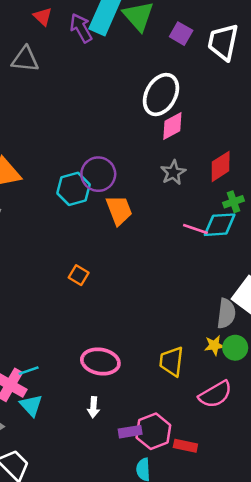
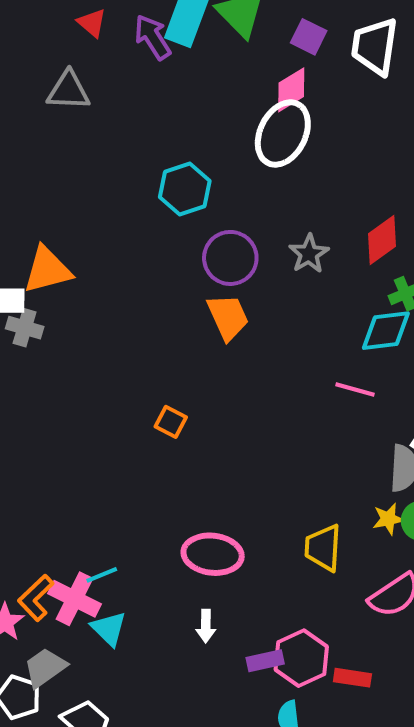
pink diamond: (172, 126) -> (291, 90), moved
purple circle: (98, 174) -> (230, 258), moved
cyan hexagon: (74, 189) -> (185, 189), moved
pink line: (195, 229) -> (355, 390), moved

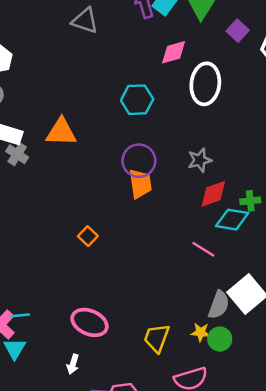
pink diamond: (291, 90) -> (174, 52), moved
white ellipse: (283, 133) -> (205, 84), turned -36
red diamond: (382, 240) -> (213, 194), moved
purple circle: (230, 258) -> (139, 161), moved
orange triangle: (47, 270) -> (61, 132), moved

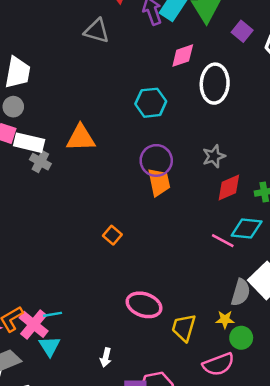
cyan diamond: (232, 220) -> (247, 228), moved
pink ellipse: (90, 322) -> (144, 305), moved
green circle: (220, 339) -> (241, 338), moved

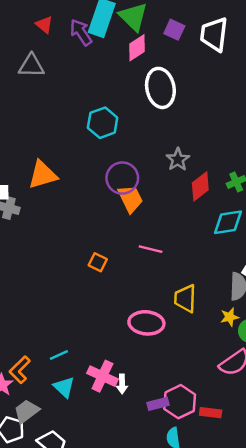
pink diamond: (183, 56) -> (137, 48), moved
pink line: (223, 241) -> (151, 249), moved
pink cross: (34, 324) -> (102, 376), moved
yellow trapezoid: (184, 328) -> (185, 298), moved

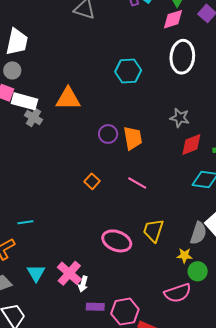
gray star: (178, 159) -> (180, 118), turned 30
purple circle: (122, 178) -> (108, 134), moved, size x0.7
cyan line: (59, 355) -> (25, 222), moved
purple rectangle: (158, 404) -> (95, 307), moved

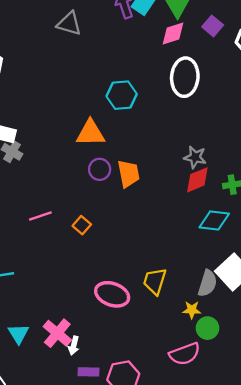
orange triangle: (68, 99) -> (91, 133), moved
gray star: (180, 118) -> (195, 157), moved
pink line: (137, 183) -> (40, 216), moved, turned -48

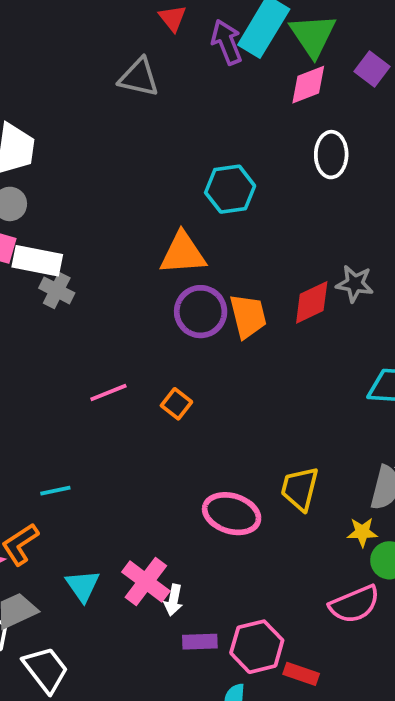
white ellipse: (185, 77) -> (331, 155), size x0.7
purple circle: (100, 169) -> (201, 312), size x1.4
red diamond: (197, 180) -> (312, 302), moved

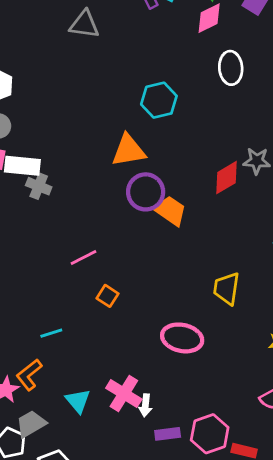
orange trapezoid: (248, 316) -> (170, 211), moved, turned -36
orange square: (176, 404) -> (107, 296), moved
yellow trapezoid: (300, 489) -> (227, 289), moved

